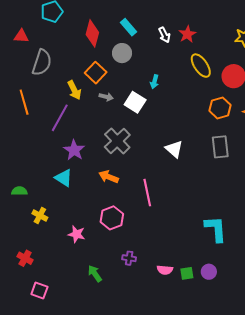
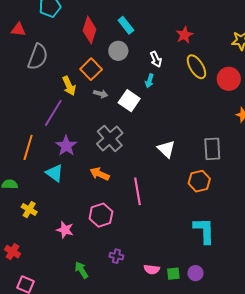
white arrow: (164, 35) -> (156, 59), moved
orange line: (24, 102) -> (28, 147), moved, turned 30
orange hexagon: (220, 108) -> (199, 181), moved

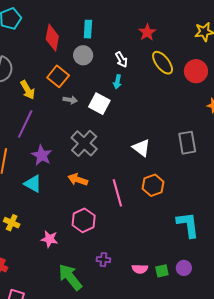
cyan rectangle: (126, 25) -> (88, 29), turned 48
yellow arrow: (69, 86) -> (28, 90), moved
orange hexagon: (199, 181) -> (153, 185), moved
green arrow: (81, 270) -> (70, 277), size x1.6

